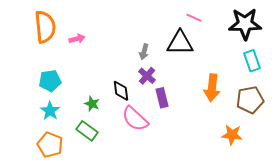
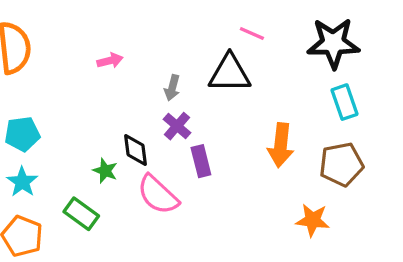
pink arrow: (77, 39) -> (110, 61), moved
green star: (92, 104) -> (105, 171), moved

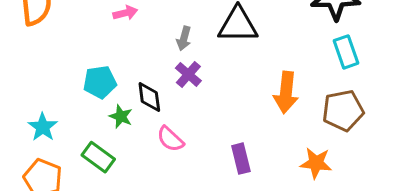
cyan pentagon: (22, 134) -> (100, 82), moved
purple rectangle: (201, 161) -> (241, 159), moved
pink semicircle: (158, 195) -> (170, 139), size x0.7

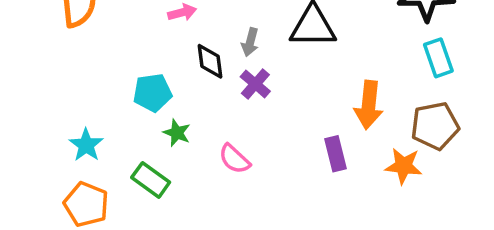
black diamond: (149, 97) -> (210, 61), moved
purple rectangle: (241, 159) -> (336, 154), moved
orange star: (316, 163) -> (404, 166), moved

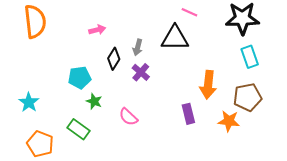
black diamond: (210, 61) -> (114, 59), turned 40
cyan star: (86, 145) -> (29, 102), moved

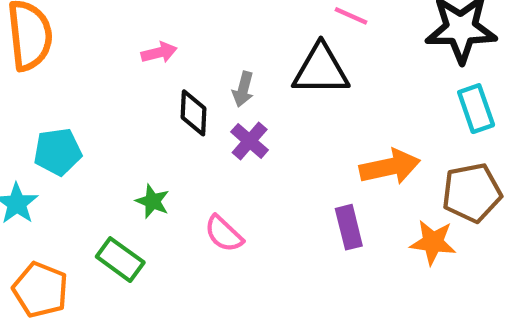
black diamond: (114, 59) -> (194, 113), turned -30
cyan pentagon: (80, 77) -> (58, 152), moved
orange arrow: (208, 85) -> (390, 167), turned -108

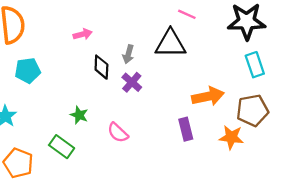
cyan pentagon: (58, 152) -> (28, 71), moved

